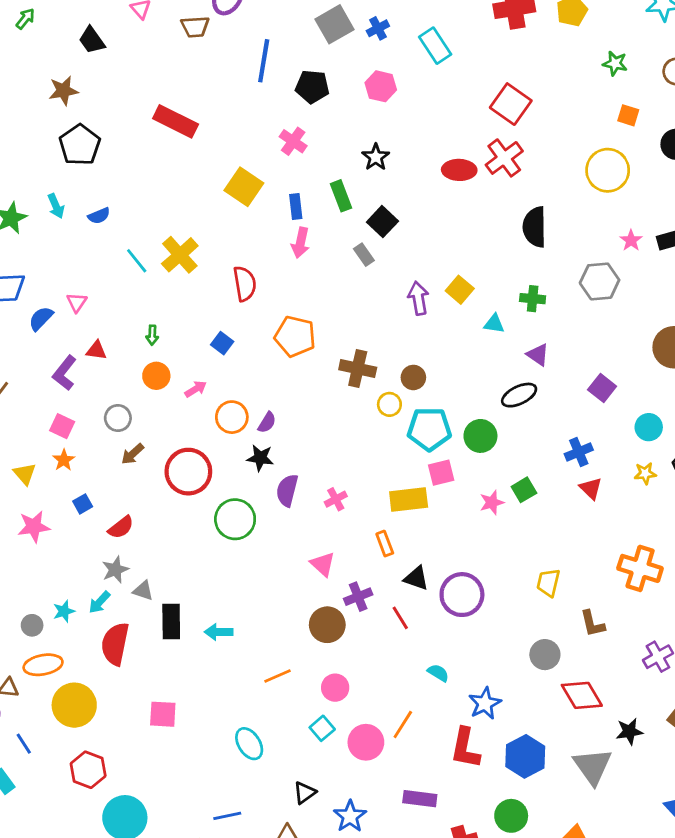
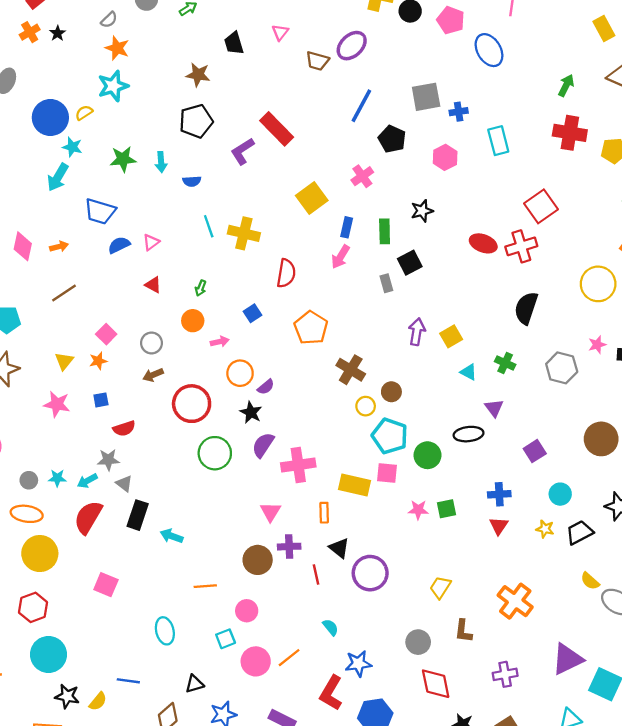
yellow cross: (180, 255) -> (244, 233), turned 36
purple L-shape: (65, 373) -> (242, 151), moved
pink cross: (336, 499) -> (298, 465), size x1.8

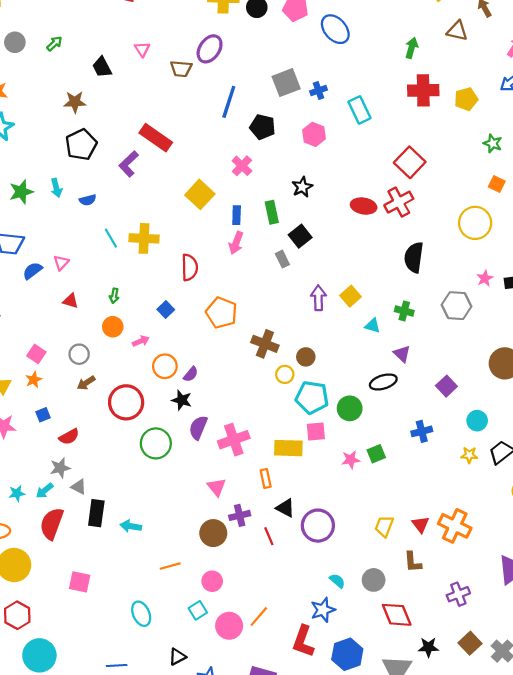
red triangle: (499, 526) -> (420, 524), moved
cyan semicircle: (331, 627) -> (337, 581), moved

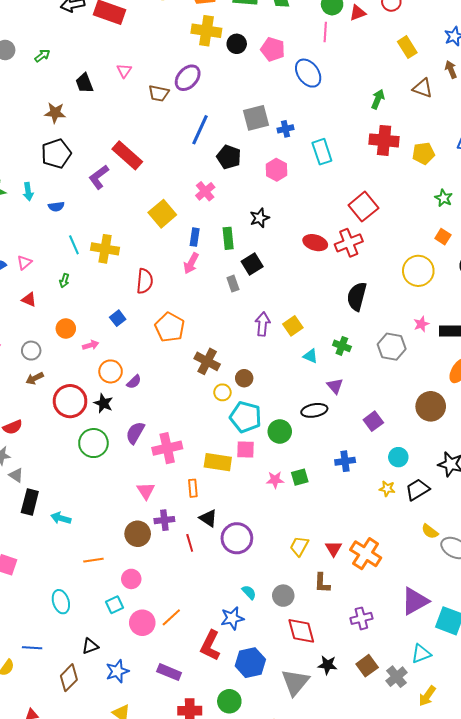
green arrow: (114, 296) -> (64, 281), moved
black star: (182, 400) -> (103, 403), moved

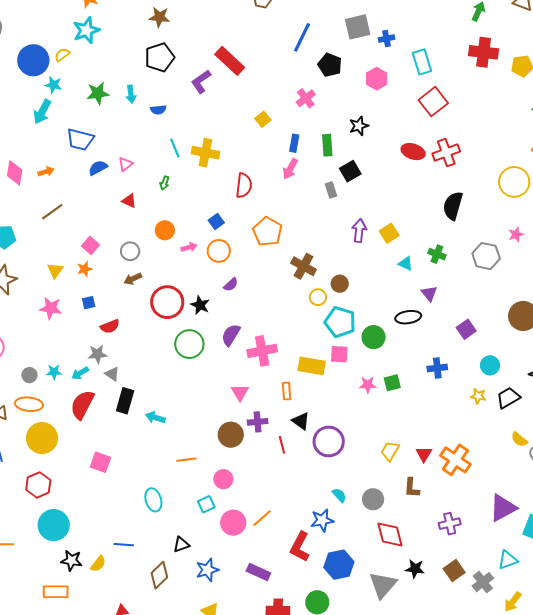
red square: (363, 207) -> (433, 102), moved
yellow square: (162, 214) -> (263, 119), size x0.6
orange circle: (111, 371) -> (219, 251), moved

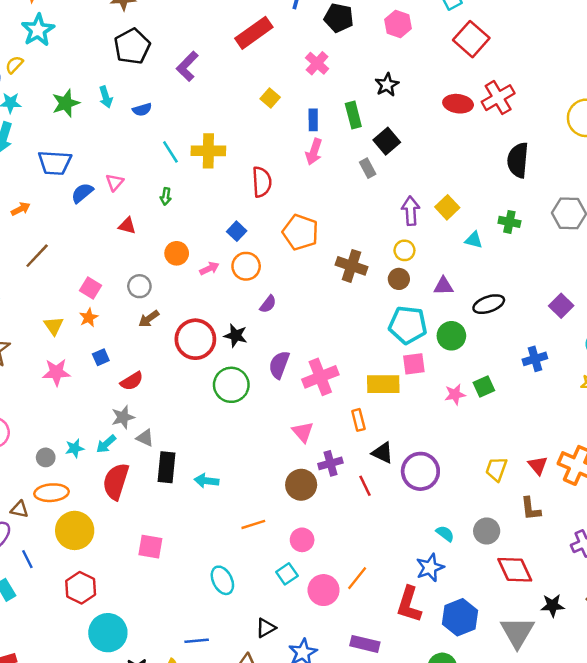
red rectangle: (230, 61) -> (254, 33), moved, turned -68
purple triangle: (429, 294) -> (443, 286), moved, turned -42
yellow circle: (318, 297) -> (404, 250), moved

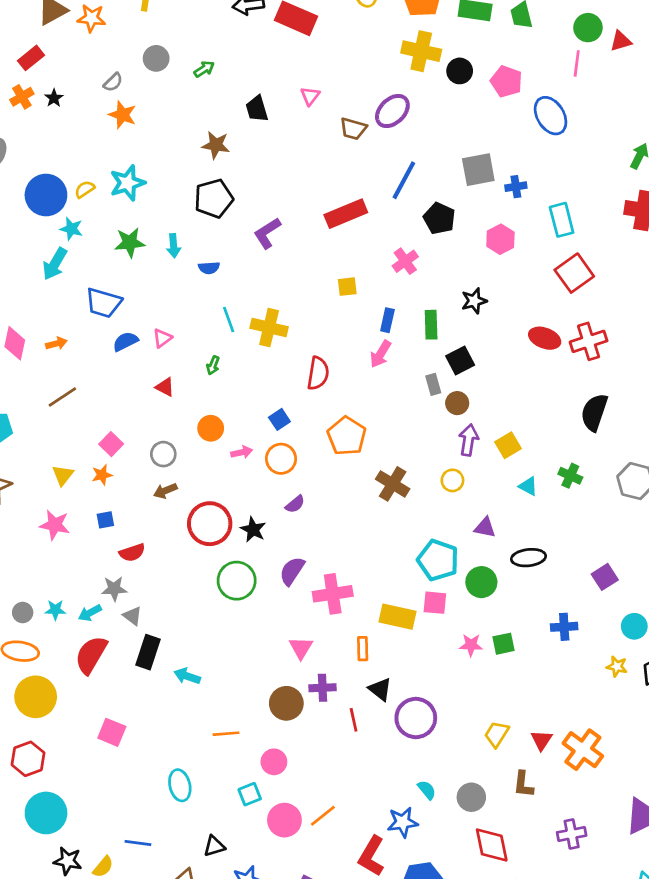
cyan star: (38, 30) -> (127, 183), moved
yellow square: (270, 98) -> (347, 287), turned 30
brown circle: (399, 279) -> (457, 403), moved

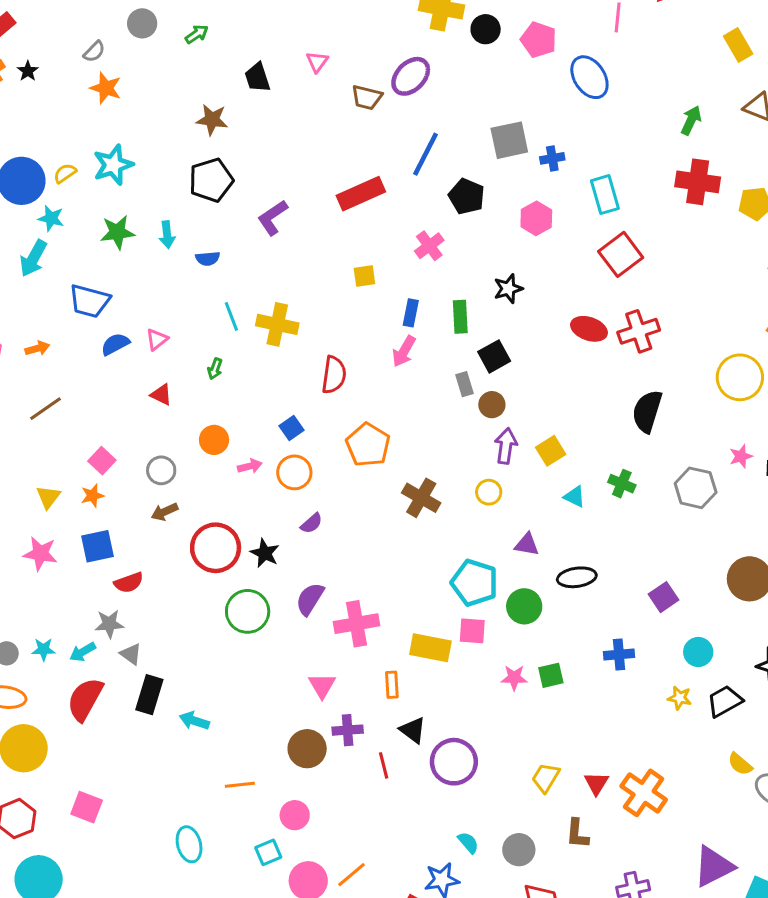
blue square: (105, 520) -> (97, 546), size x1.6
pink square: (112, 732) -> (87, 807), moved

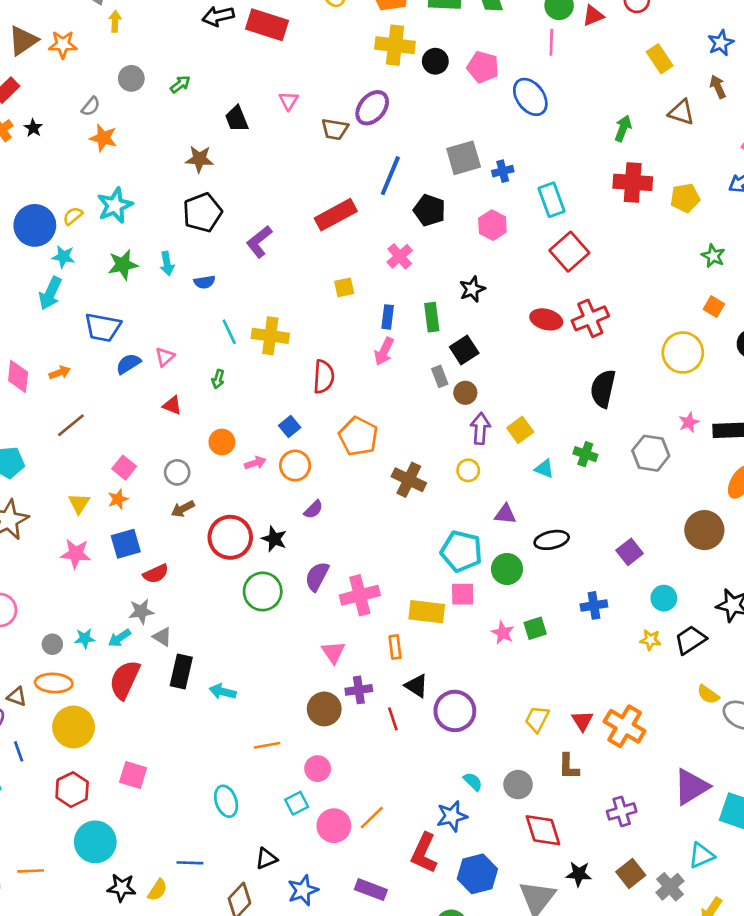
pink star: (514, 678) -> (503, 633), turned 30

